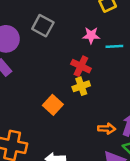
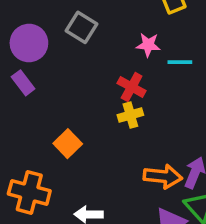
orange square: (53, 105) -> (68, 144), moved
orange arrow: (107, 129) -> (163, 176), size x1.5

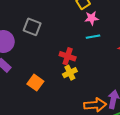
pink star: (148, 45) -> (92, 18), moved
orange square: (68, 144) -> (35, 83), moved

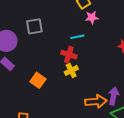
gray square: (32, 27) -> (34, 26), turned -30
cyan line: (93, 37) -> (77, 37), moved

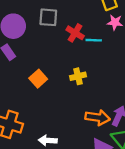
red cross: (69, 55) -> (75, 33), moved

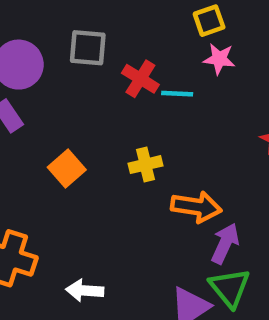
orange arrow: (98, 117) -> (196, 207), moved

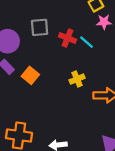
cyan line: (177, 94) -> (87, 42), turned 48
orange square: (67, 168) -> (30, 75), moved

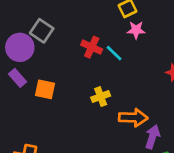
gray square: (40, 27) -> (42, 31), moved, turned 36
orange square: (30, 75) -> (45, 89), turned -30

